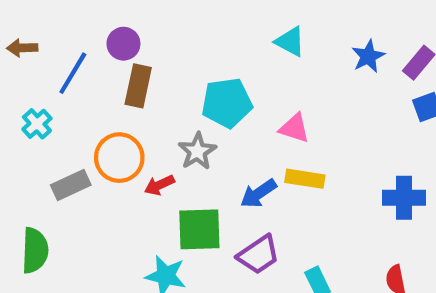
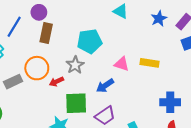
pink triangle: (294, 128) -> (122, 64), moved
yellow rectangle: (305, 179) -> (150, 63), moved
blue cross: (404, 198) -> (170, 102), moved

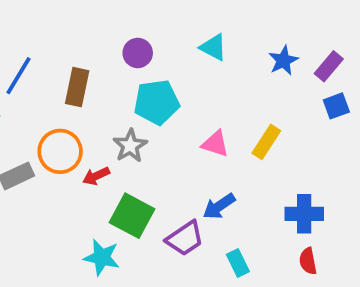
purple circle: (39, 12) -> (138, 53), moved
yellow rectangle: (150, 63) -> (266, 142), turned -66
blue arrow: (105, 86) -> (219, 206), moved
green square: (76, 103) -> (132, 216), turned 30

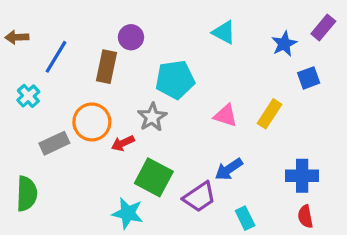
purple circle: (138, 53) -> (131, 37), moved
purple rectangle: (329, 66) -> (323, 27), moved
blue square: (336, 106) -> (309, 78), moved

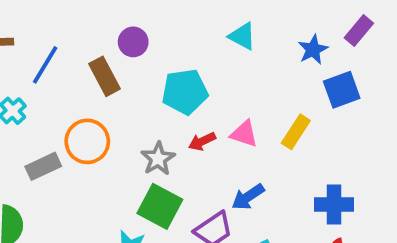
brown rectangle: (107, 67) -> (104, 76), turned -40
blue square: (309, 78) -> (342, 90), size x1.4
gray star: (152, 117) -> (158, 159), moved
red arrow: (123, 143) -> (202, 141), moved

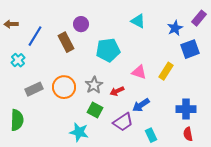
orange circle: (87, 141) -> (64, 87), moved
red arrow: (202, 141) -> (117, 91), moved
green square: (160, 206) -> (95, 110), size x0.7

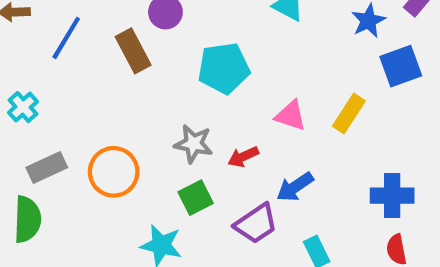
cyan cross: (18, 60) -> (23, 107), moved
gray star: (94, 85) -> (194, 144), turned -30
orange circle: (64, 87) -> (114, 172), moved
gray rectangle: (34, 89) -> (47, 167), moved
green square: (95, 110) -> (196, 198), turned 35

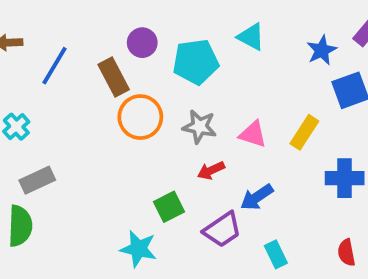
cyan pentagon: (224, 68) -> (196, 62), moved
gray star: (194, 144) -> (199, 127), moved
orange circle: (114, 172) -> (140, 117), moved
blue cross: (392, 196) -> (345, 178), moved

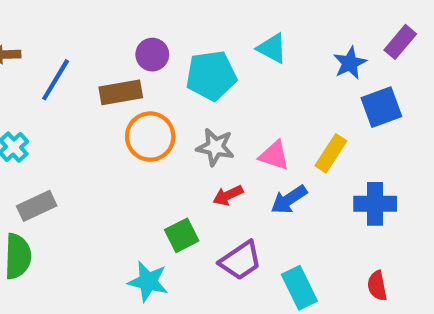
brown rectangle: (114, 77) -> (121, 92), turned -72
blue arrow: (257, 197) -> (289, 200), moved
cyan rectangle: (276, 254) -> (299, 288), size x1.4

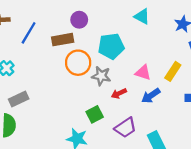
cyan pentagon: (211, 76) -> (111, 46), moved
gray star: (215, 147) -> (101, 76), moved

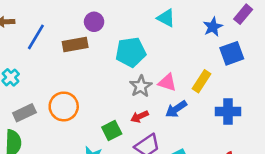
orange circle: (78, 63) -> (64, 106), moved
gray star: (101, 76) -> (141, 86), moved, turned 30
red arrow: (119, 93) -> (140, 117), moved

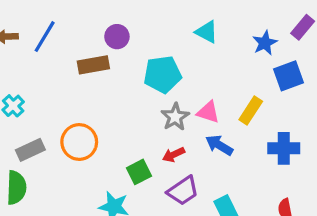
blue line: (36, 37) -> (45, 37), moved
blue arrow: (176, 109) -> (219, 145), turned 65

